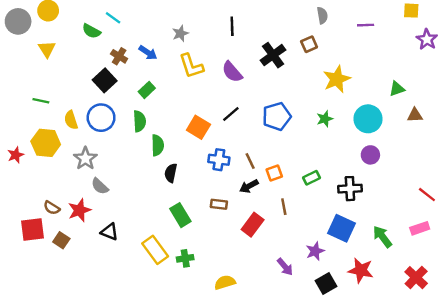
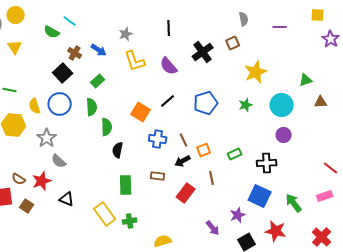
green rectangle: (180, 215) -> (126, 185), turned 30

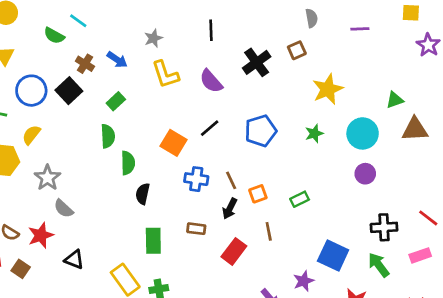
brown triangle: (321, 102) -> (415, 129), size x1.5
blue circle: (60, 104) -> (31, 91), moved
yellow semicircle: (35, 106) -> (31, 135), turned 56
black arrow: (183, 161) -> (230, 209), turned -35
black cross: (267, 163) -> (384, 227), moved

